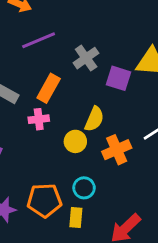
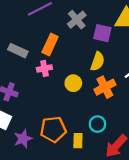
yellow semicircle: (94, 119) -> (98, 61), moved
cyan circle: (84, 188) -> (97, 124), moved

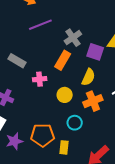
orange rectangle: (50, 45) -> (63, 60), moved
cyan circle: (97, 124) -> (75, 123), moved

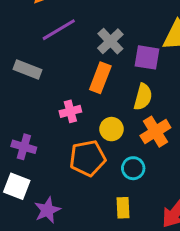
gray rectangle: (17, 61) -> (27, 69), moved
orange pentagon: (43, 135) -> (88, 158), moved

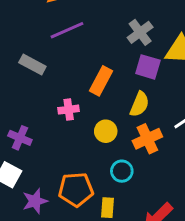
gray cross: (110, 41) -> (140, 32), moved
orange pentagon: (88, 158) -> (76, 189), moved

